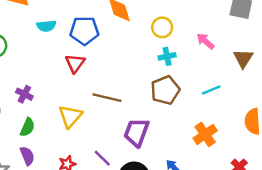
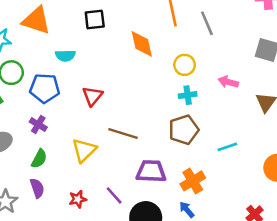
blue pentagon: (84, 31) -> (45, 88), moved
pink arrow: (205, 41) -> (228, 82), turned -30
cyan line: (211, 90) -> (227, 147), moved
purple trapezoid: (136, 132) -> (151, 171), turned 68
orange cross: (205, 134) -> (193, 181), moved

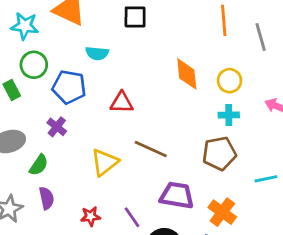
orange diamond: (142, 44) -> (187, 74), moved
red triangle: (92, 96) -> (122, 103), turned 45
green semicircle: (39, 159) -> (39, 165), moved
orange cross: (193, 181) -> (222, 212), turned -30

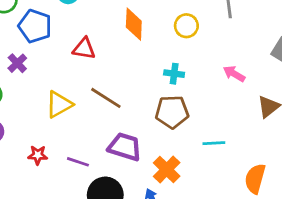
orange diamond: (187, 74) -> (134, 24), moved
yellow circle: (230, 81) -> (186, 26), moved
cyan cross: (229, 115) -> (174, 74), moved
purple line: (132, 217) -> (78, 162), turned -45

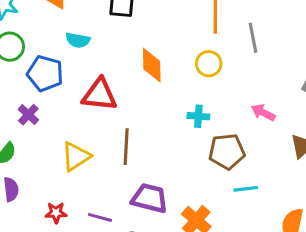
red triangle: (84, 49) -> (100, 95), size x1.4
brown line: (106, 98) -> (126, 147), turned 64
brown pentagon: (172, 112) -> (227, 151), moved

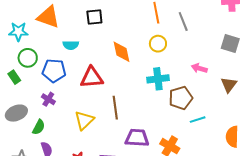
cyan cross: (198, 116) -> (158, 79), size x1.5

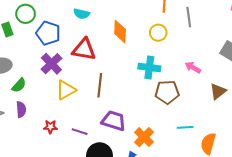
cyan semicircle: (71, 45) -> (82, 14), moved
purple cross: (48, 99) -> (51, 64), moved, size x1.5
cyan line: (198, 120) -> (185, 127), moved

